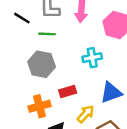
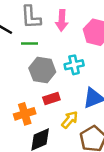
gray hexagon: (42, 64) -> (42, 70), moved

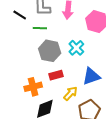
cyan cross: (74, 65) -> (76, 48), turned -35

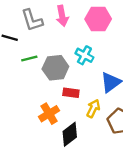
green line: (40, 28) -> (29, 58), moved
red rectangle: (56, 75) -> (71, 93), turned 40

